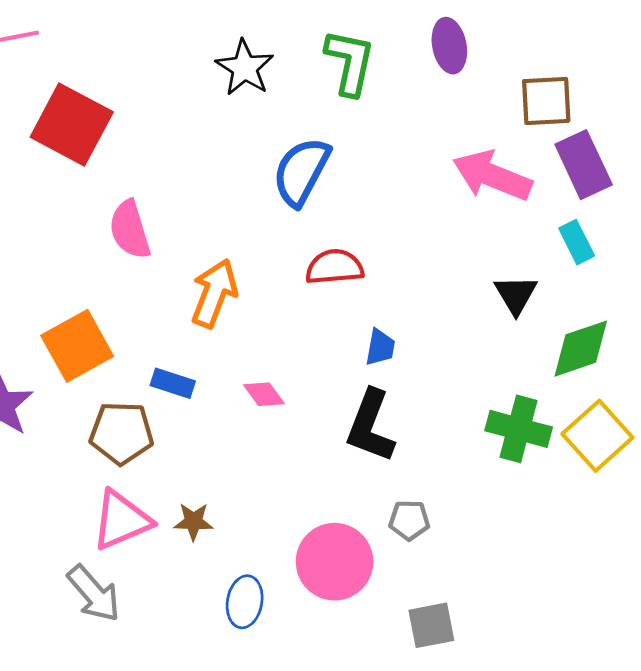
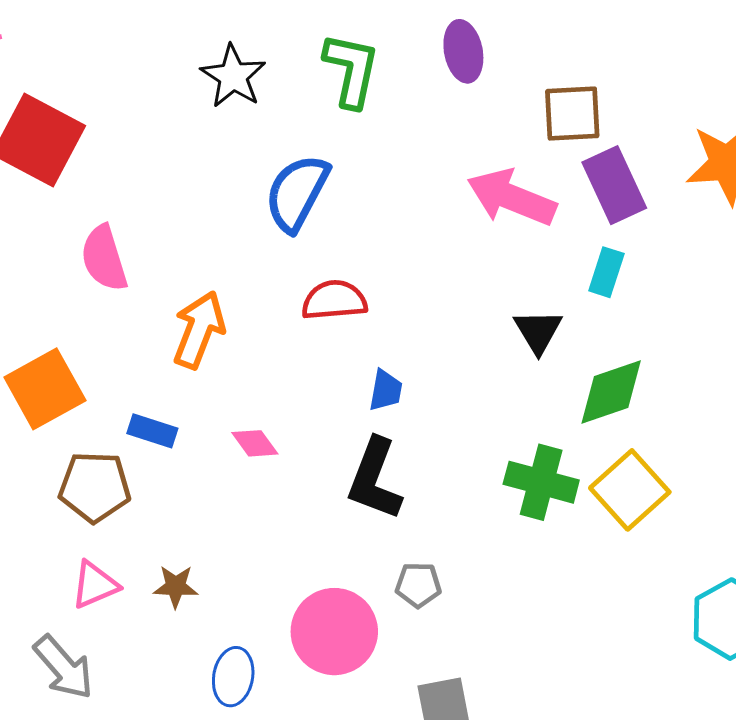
cyan rectangle: (577, 242) -> (606, 272), turned 45
pink triangle: (121, 520) -> (95, 585), size x0.7

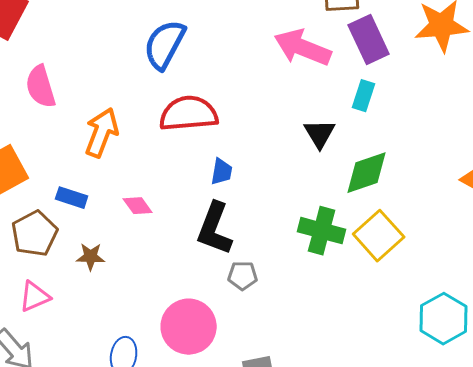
red semicircle: (334, 300) -> (189, 114), size x1.4
brown pentagon: (95, 487) -> (35, 234), turned -30
gray pentagon: (418, 585) -> (243, 276), moved
brown star: (176, 586) -> (91, 257), moved

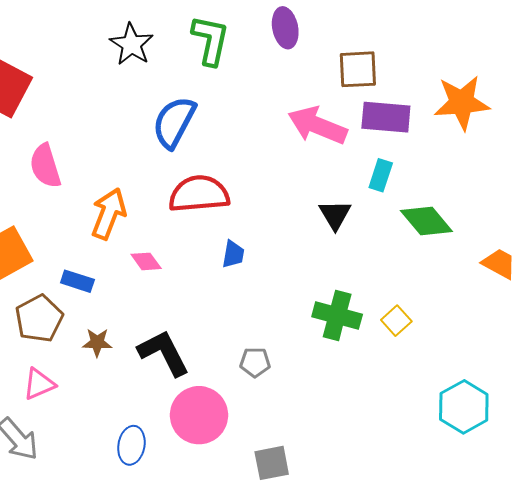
purple rectangle: (369, 40) -> (386, 117), turned -60
green diamond: (367, 173) -> (426, 221), moved, turned 69
pink diamond: (138, 206) -> (146, 261), moved
black L-shape: (215, 229) -> (164, 353), moved, turned 132
yellow square: (379, 236) -> (396, 321), size x0.6

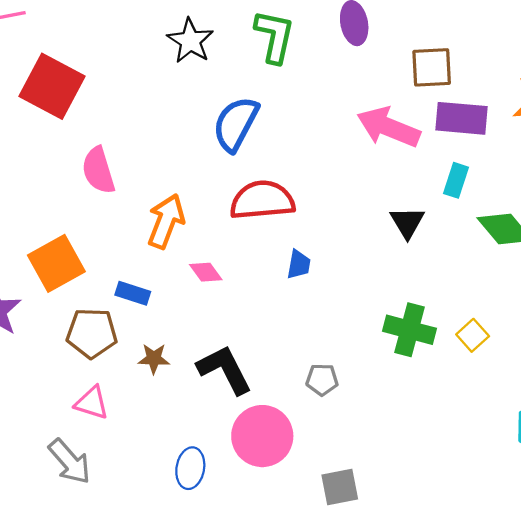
brown pentagon: (39, 319) -> (92, 333), turned 30
pink triangle: (39, 384) -> (92, 403), turned 40

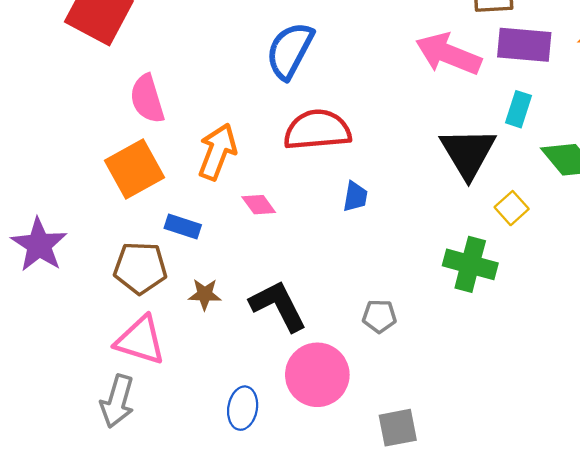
black triangle: (407, 222) -> (468, 153), size x1.6
orange square: (56, 263) -> (135, 169), moved
yellow square: (473, 335) -> (512, 208), moved
pink triangle: (92, 403) -> (140, 340), size x1.4
gray arrow: (70, 462) -> (117, 401), turned 57

